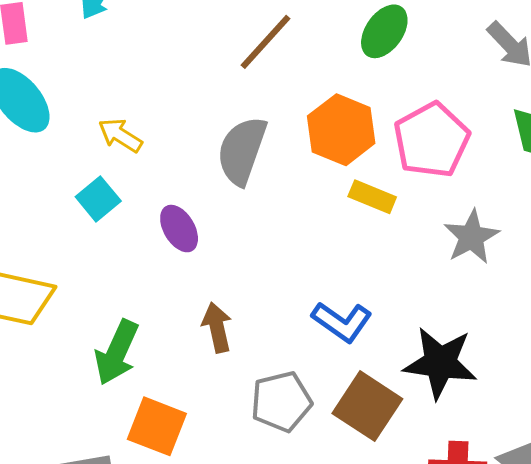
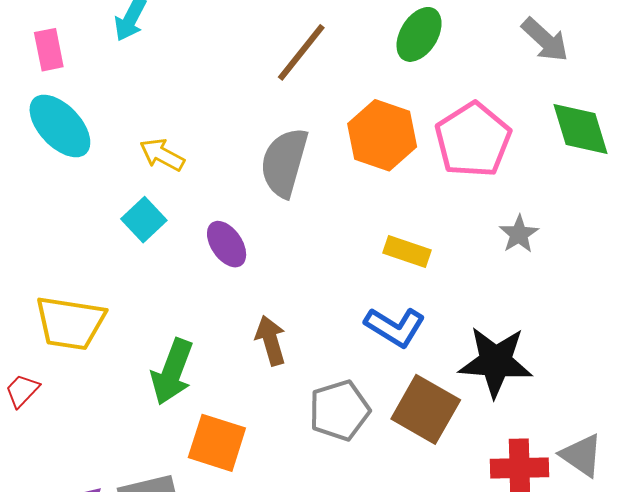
yellow rectangle: (372, 197) -> (407, 251), moved
gray star: (471, 237) -> (519, 234), size x0.7

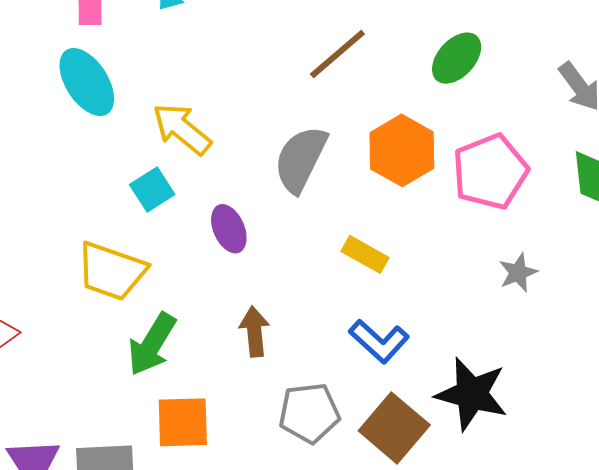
yellow arrow: (162, 155) -> (182, 129), size x1.4
yellow rectangle: (407, 251) -> (365, 254), moved
yellow trapezoid: (70, 323) -> (111, 271), moved
orange square: (217, 443) -> (183, 422), turned -30

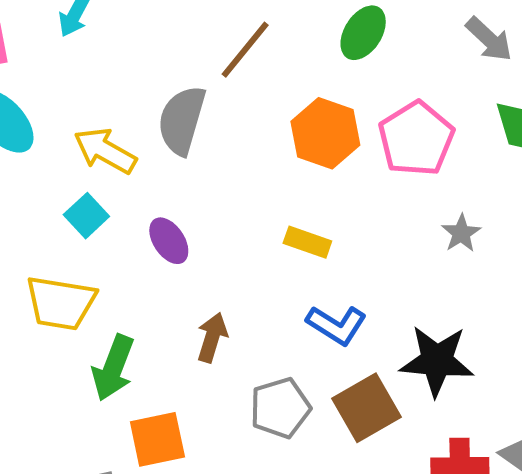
gray semicircle: (301, 159) -> (182, 120), moved
brown arrow: (254, 332) -> (212, 337), turned 33
brown square: (394, 428) -> (366, 408), turned 30

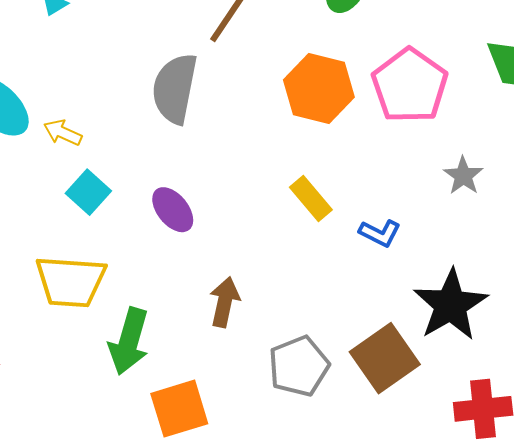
yellow arrow: (105, 151) -> (63, 133), moved, size x0.6
yellow rectangle: (307, 242) -> (311, 199), turned 36
blue L-shape: (336, 325) -> (380, 233), moved, size x0.7
black star: (437, 361) -> (450, 305), turned -30

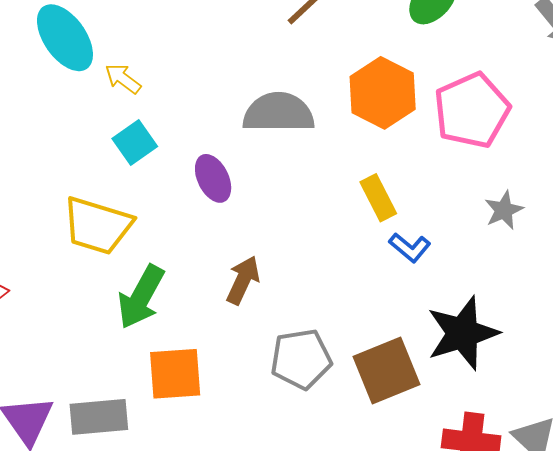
gray semicircle: (175, 89) -> (278, 113), moved, turned 66
yellow rectangle: (311, 199) -> (378, 198), moved

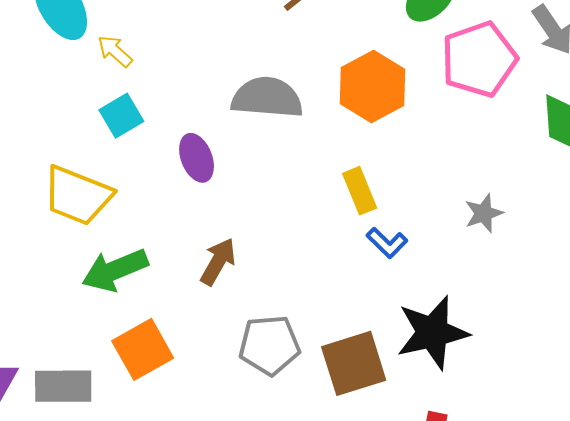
pink pentagon: (472, 110) -> (479, 59), moved
green arrow: (141, 297) -> (115, 270), turned 34
orange square: (175, 374) -> (143, 349), turned -30

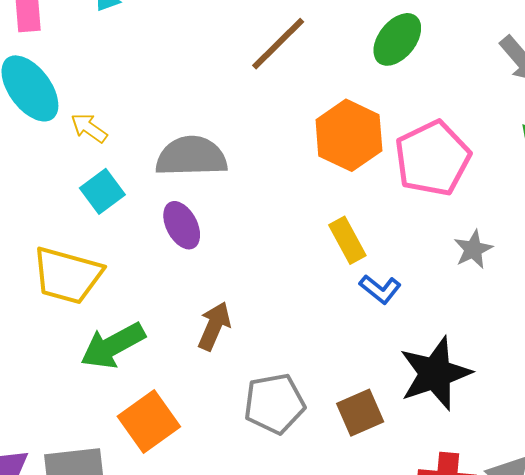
pink pentagon: (479, 59) -> (432, 158), moved
gray semicircle: (267, 98) -> (191, 156), moved
brown square: (354, 363) -> (360, 413), size x0.7

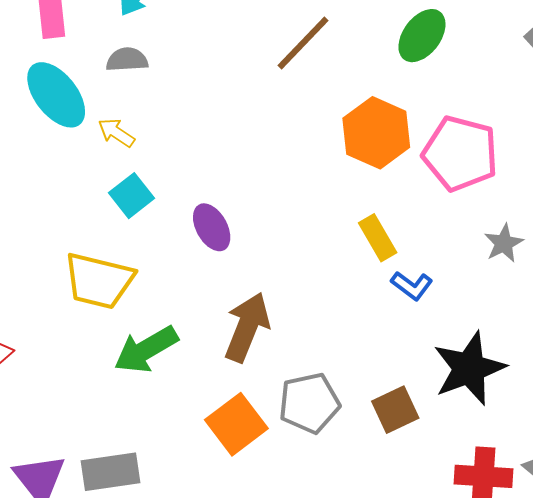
gray semicircle: (191, 156) -> (127, 60), moved, size x0.6
pink pentagon: (432, 158) -> (460, 153), turned -30
brown arrow: (214, 326) -> (247, 327), size x1.4
orange square: (149, 421) -> (236, 424), moved

